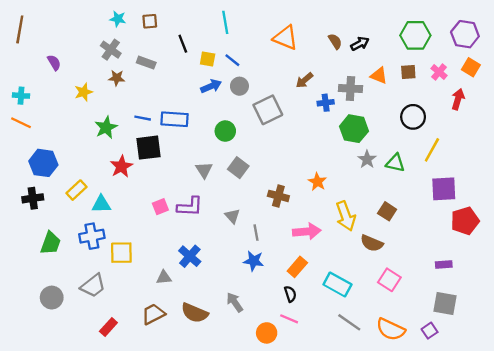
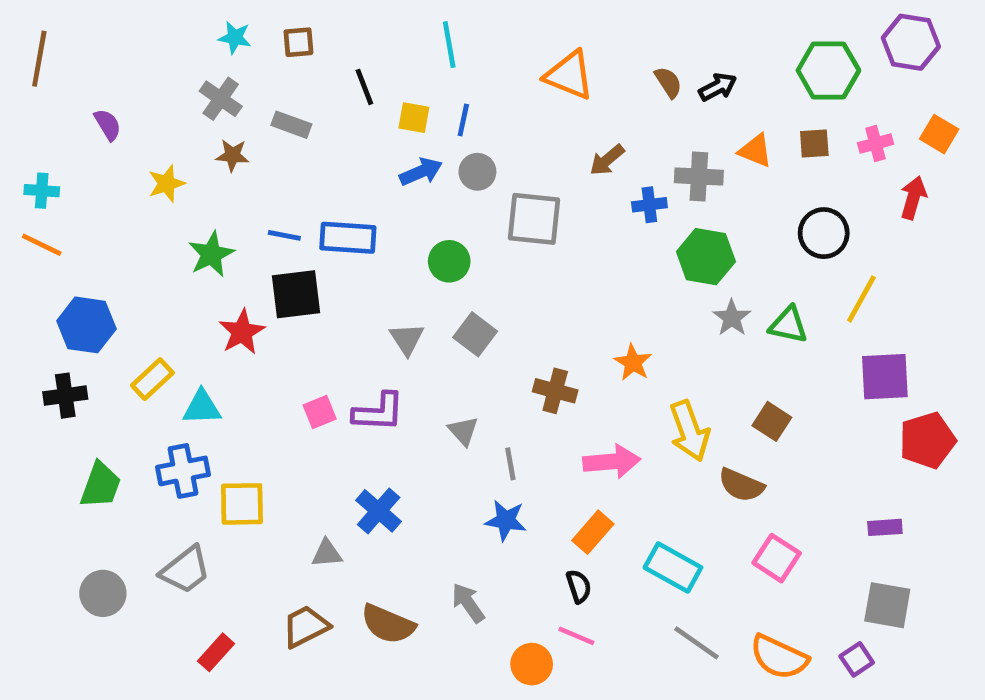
purple hexagon: (465, 34) -> (911, 42), moved
blue line: (232, 60) -> (463, 120), turned 63
pink cross: (439, 72) -> (876, 144), turned 35
gray square: (268, 110) -> (534, 219), turned 32

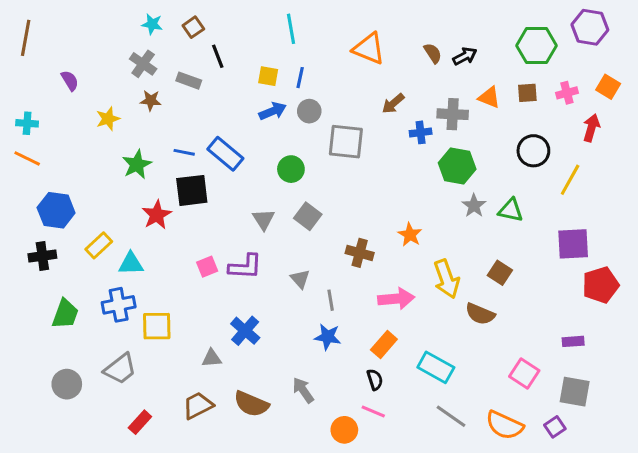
brown square: (298, 42) -> (193, 27), turned -30
black line: (364, 87) -> (218, 56), moved
blue rectangle: (348, 238) -> (225, 154), turned 36
yellow line: (861, 299) -> (570, 180), moved
pink square: (777, 558) -> (524, 373), moved

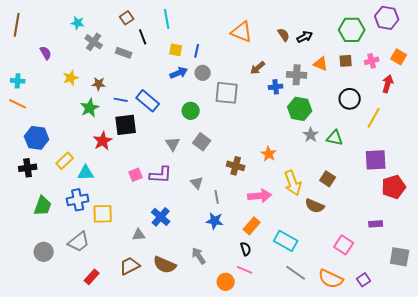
cyan star: (152, 24) -> (78, 23), moved
cyan line: (291, 29) -> (167, 19), moved
brown star: (151, 100) -> (99, 84), moved
gray square: (575, 392) -> (400, 257), moved

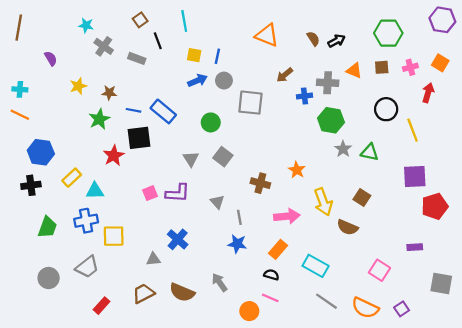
purple hexagon: (387, 18) -> (442, 20), moved
yellow line: (374, 118) -> (413, 130), turned -50
black semicircle: (246, 249) -> (271, 275), turned -56

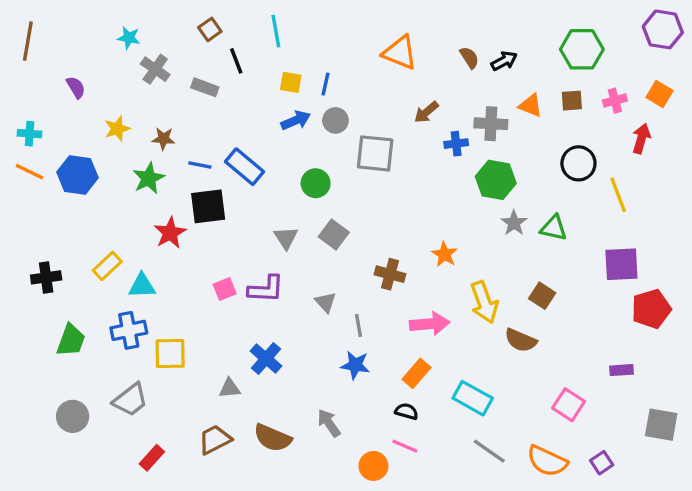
blue hexagon: (41, 152) -> (78, 175), moved

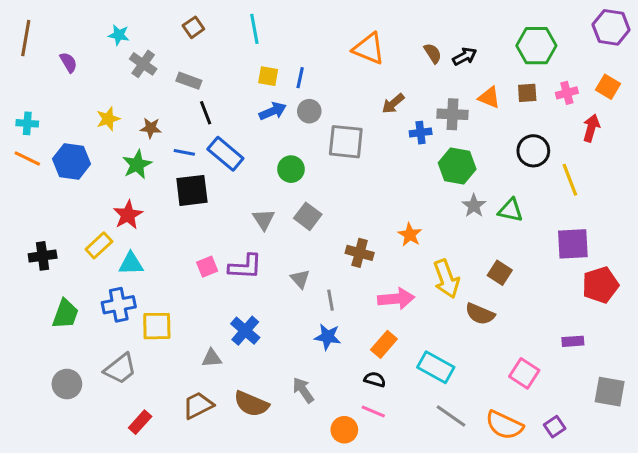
black line: (236, 61) -> (206, 113), moved
purple semicircle: (76, 87) -> (68, 62), moved
red star: (170, 233) -> (128, 215), moved

